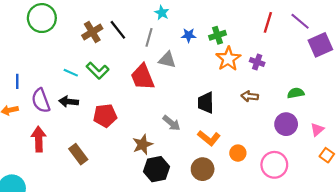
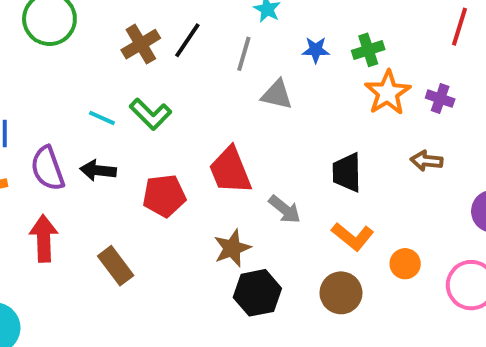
black line: (118, 30) -> (187, 40), turned 72
red trapezoid: (143, 77) -> (230, 170), moved

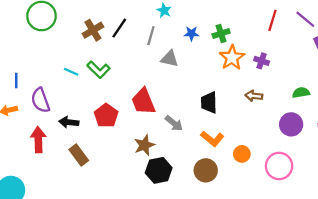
black arrow: (98, 170) -> (69, 122), moved
red pentagon: (164, 196) -> (106, 116), turned -30

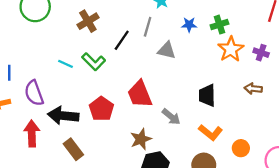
black line: (119, 28) -> (122, 40), moved
black arrow: (69, 122) -> (63, 116), size x1.5

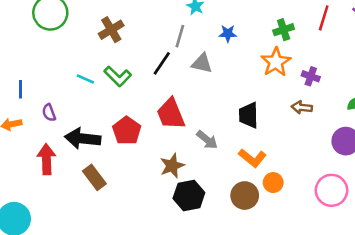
green cross: (219, 25) -> (284, 30), moved
black line: (122, 40) -> (162, 63), moved
purple cross: (261, 53) -> (311, 76), moved
purple semicircle: (34, 93) -> (49, 113), size x0.6
orange circle: (241, 148) -> (273, 183), moved

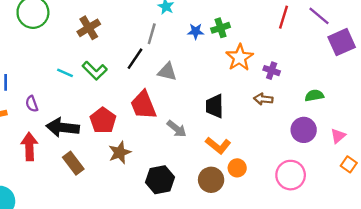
green cross: (284, 30) -> (221, 28), moved
gray triangle: (202, 63) -> (167, 72), moved
brown star: (172, 166) -> (120, 152), moved

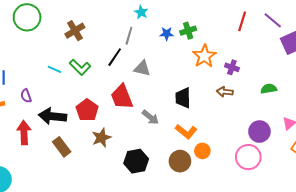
purple circle: (304, 130) -> (259, 132), moved

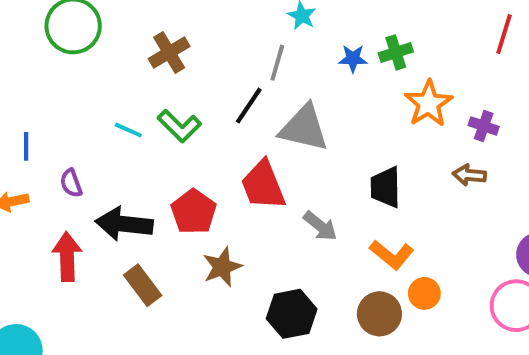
gray triangle: (142, 68) -> (304, 128), size x1.5

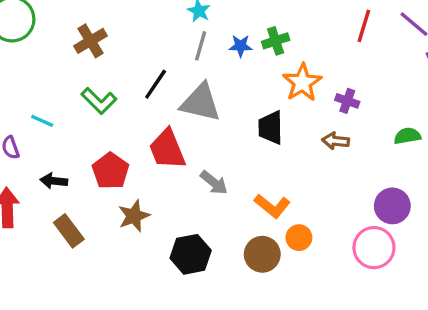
gray line: (277, 63) -> (201, 46), moved
cyan line: (128, 130) -> (42, 121), moved
black trapezoid: (386, 187) -> (271, 128), moved
black arrow: (124, 224) -> (54, 181), size x0.6

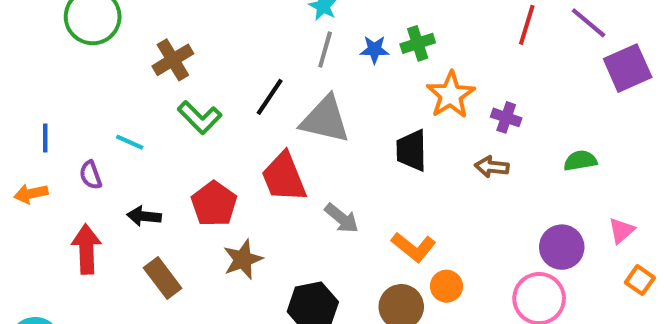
brown cross: (91, 41) -> (173, 60), moved

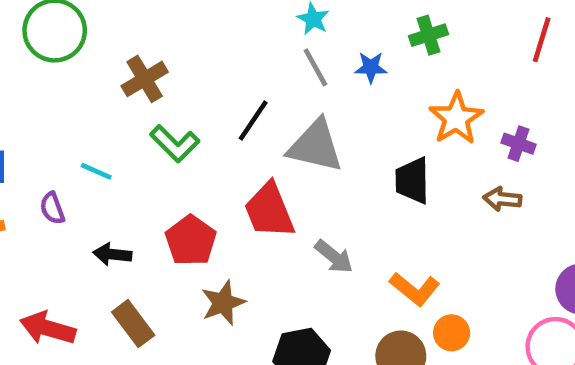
green cross: (418, 43) -> (429, 35), moved
gray line: (325, 50) -> (315, 67), turned -45
red arrow: (86, 249) -> (48, 328), moved, turned -72

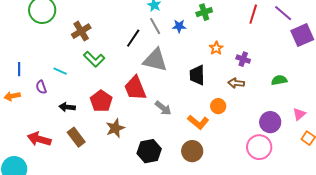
orange star: (456, 118) -> (216, 48), size x0.6
black line: (253, 121) -> (133, 38), moved
orange circle: (452, 333) -> (218, 106), moved

